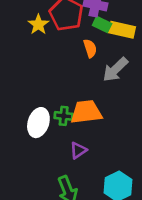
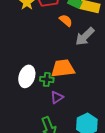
orange semicircle: (90, 48) -> (66, 20), turned -32
green cross: (64, 116) -> (47, 79), moved

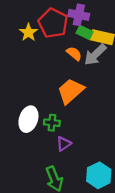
gray arrow: (85, 36) -> (95, 55), moved
orange trapezoid: (63, 68) -> (71, 91), moved, turned -35

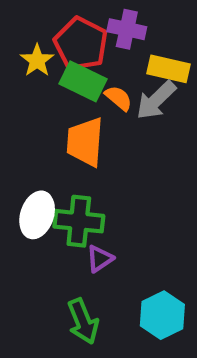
green rectangle: (85, 32) -> (83, 81), moved, size x1.5
orange trapezoid: (71, 91) -> (85, 142), moved, turned -44
green cross: (52, 123) -> (79, 221), size x1.6

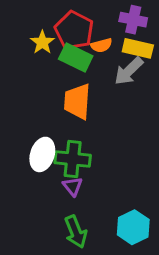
purple cross: (127, 29) -> (133, 20), moved
orange semicircle: (118, 98) -> (101, 45), moved, turned 125
purple triangle: (100, 259) -> (73, 186), moved, turned -35

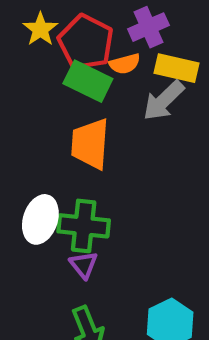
purple cross: (133, 20) -> (148, 27), moved, turned -36
yellow star: (42, 42) -> (40, 29), moved

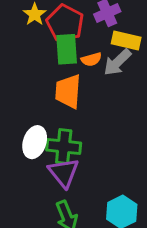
orange semicircle: (125, 64) -> (91, 59), moved
green rectangle: (88, 81) -> (67, 49), turned 60
purple triangle: (84, 265) -> (64, 173), size x1.6

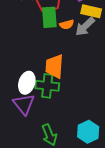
orange trapezoid: (68, 91) -> (54, 66), moved
purple triangle: (64, 173) -> (24, 104), moved

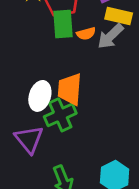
white ellipse: (27, 83) -> (40, 96), moved
green cross: (47, 86) -> (60, 115), turned -30

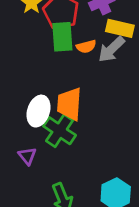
green cross: (60, 115) -> (60, 131), turned -32
purple triangle: (29, 139) -> (27, 156), size x0.6

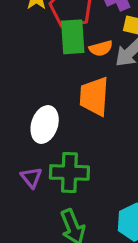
orange trapezoid: (69, 104) -> (94, 96), moved
green cross: (60, 131) -> (69, 172), moved, turned -32

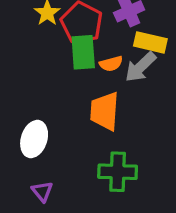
white ellipse: (45, 124) -> (34, 139), moved
green cross: (69, 172) -> (118, 172), moved

